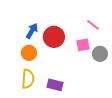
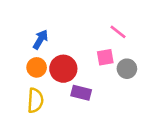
red circle: (54, 37) -> (63, 69), moved
purple rectangle: (55, 85) -> (81, 93), moved

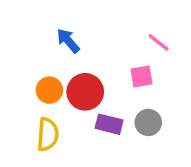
blue arrow: (40, 39) -> (68, 41), moved, turned -72
gray circle: (127, 69) -> (148, 122), moved

